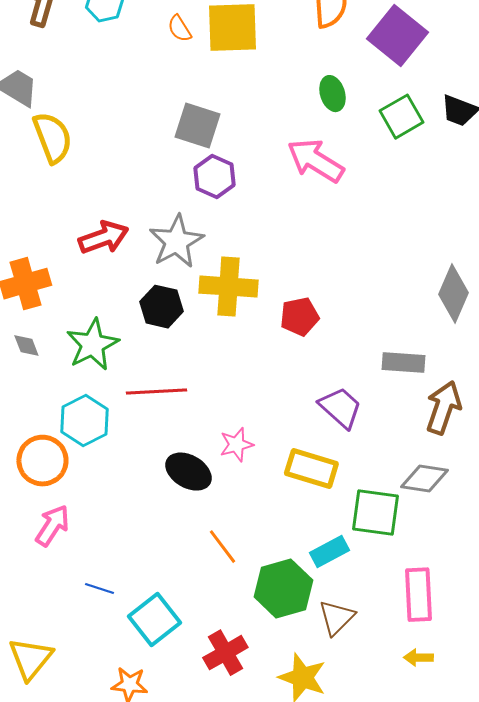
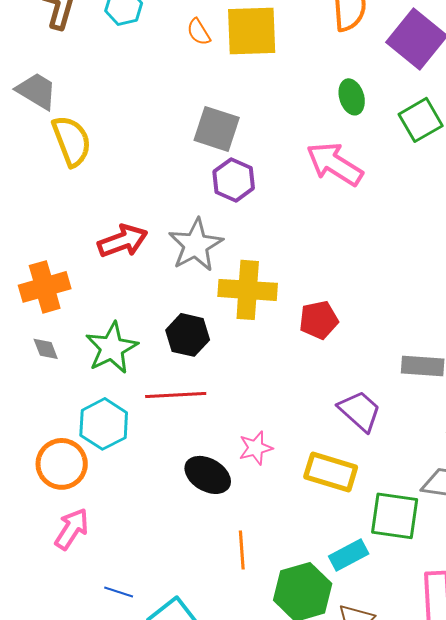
black hexagon: (161, 307) -> (188, 335), moved
orange line: (222, 547) -> (242, 550), turned 33

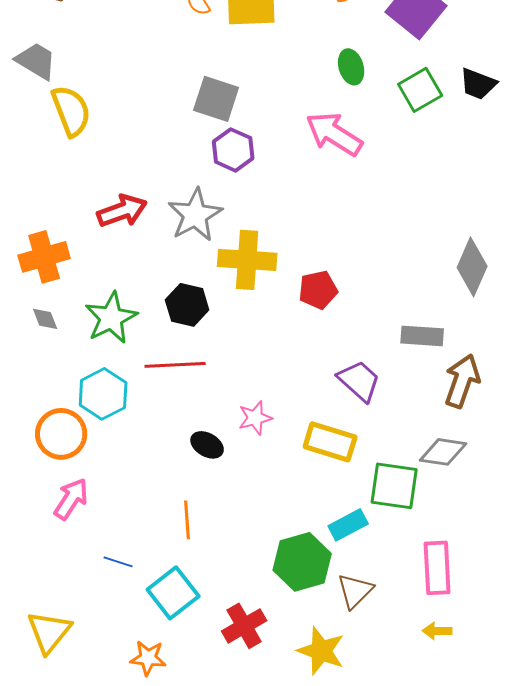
black ellipse: (208, 475) -> (207, 445), size x0.7
orange line: (242, 550) -> (187, 520), moved

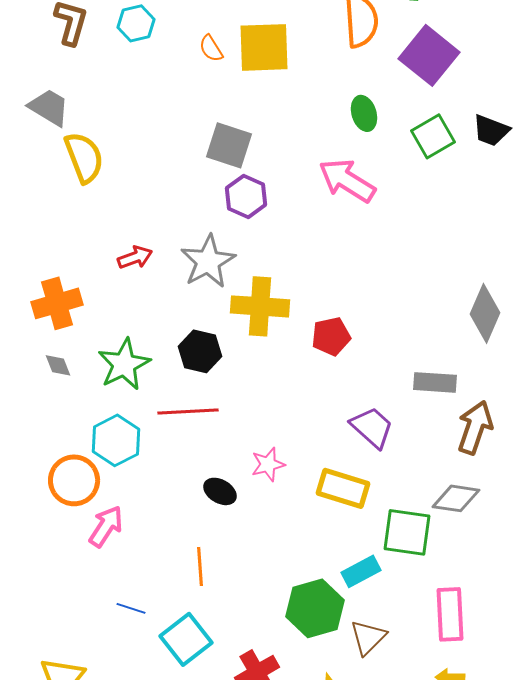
red arrow: (122, 211) -> (135, 257), size x0.7
pink arrow: (71, 499) -> (106, 526), moved

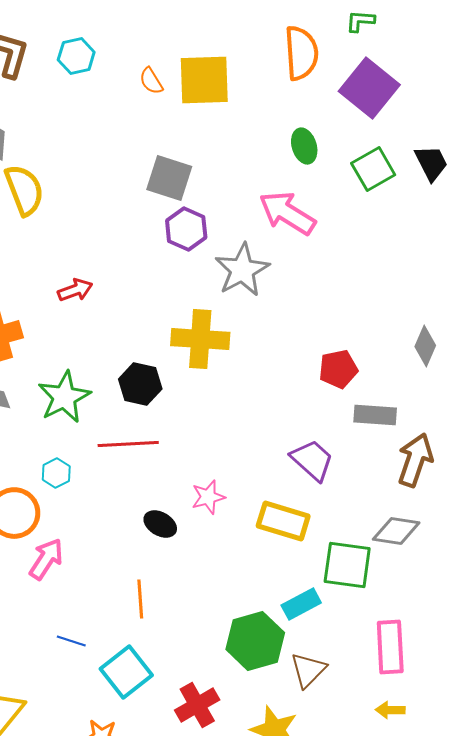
black trapezoid: (491, 130) -> (431, 163), turned -138
gray star: (208, 261) -> (242, 270), moved
gray diamond: (485, 313) -> (425, 346), size x0.7
red pentagon: (331, 336) -> (338, 369), moved
cyan hexagon: (116, 440) -> (56, 473), size x0.6

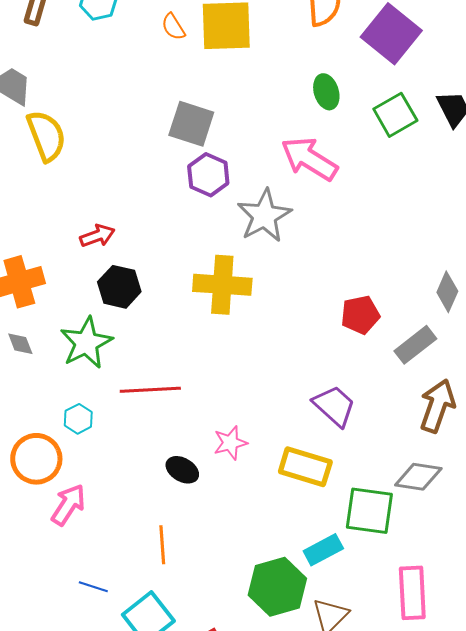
black hexagon: (140, 384) -> (119, 287), moved
gray rectangle: (375, 415) -> (415, 345), moved, turned -42

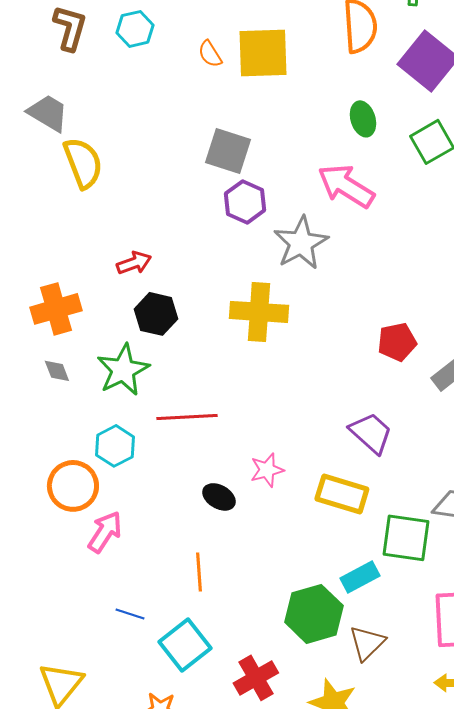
cyan hexagon: (78, 419) -> (115, 446), size x1.4

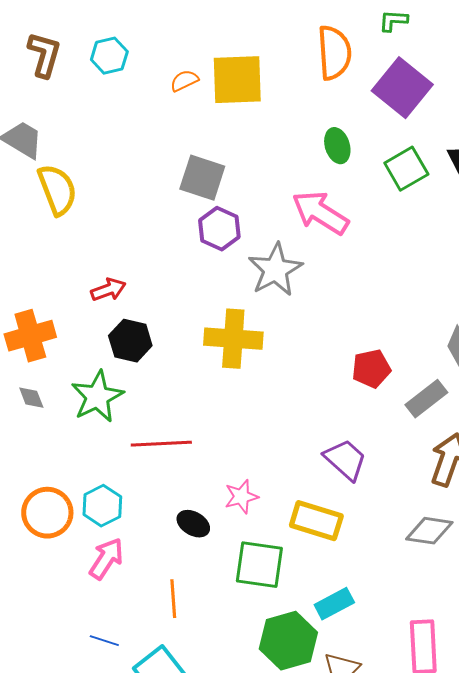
orange semicircle: (210, 54) -> (184, 81), turned 96
cyan hexagon: (115, 446) -> (102, 506), moved
pink arrow: (105, 532) -> (106, 559), moved
green square: (406, 538) -> (259, 565), moved

